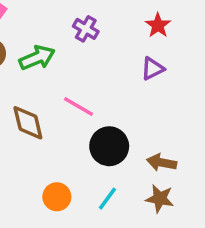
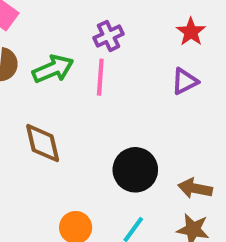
purple cross: (86, 29) -> (109, 36), turned 35
pink line: (79, 107) -> (100, 77), moved, turned 64

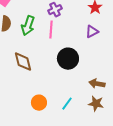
green arrow: (53, 69) -> (28, 26), turned 132
black circle: (135, 170) -> (68, 59), moved

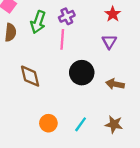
green arrow: (28, 26) -> (38, 22), moved
purple triangle: (92, 32) -> (109, 42), turned -32
brown arrow: (97, 84) -> (115, 84), moved

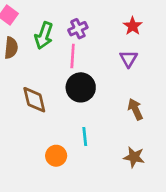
black circle: (82, 73) -> (81, 87), moved
brown arrow: (115, 84) -> (135, 109), turned 54
cyan line: (81, 124) -> (85, 137), moved, turned -42

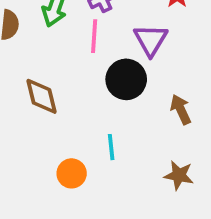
purple triangle: (129, 59) -> (151, 40), moved, size x1.4
black circle: (81, 87) -> (126, 79), moved

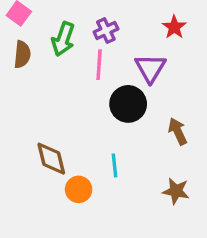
brown diamond: (42, 96) -> (51, 159), moved

